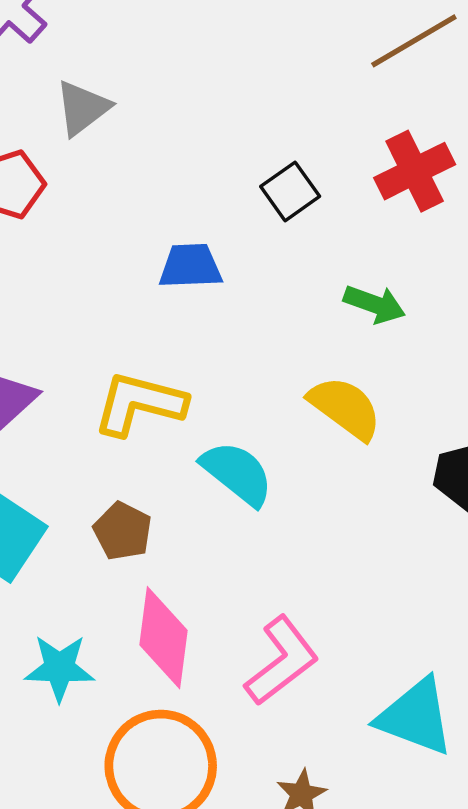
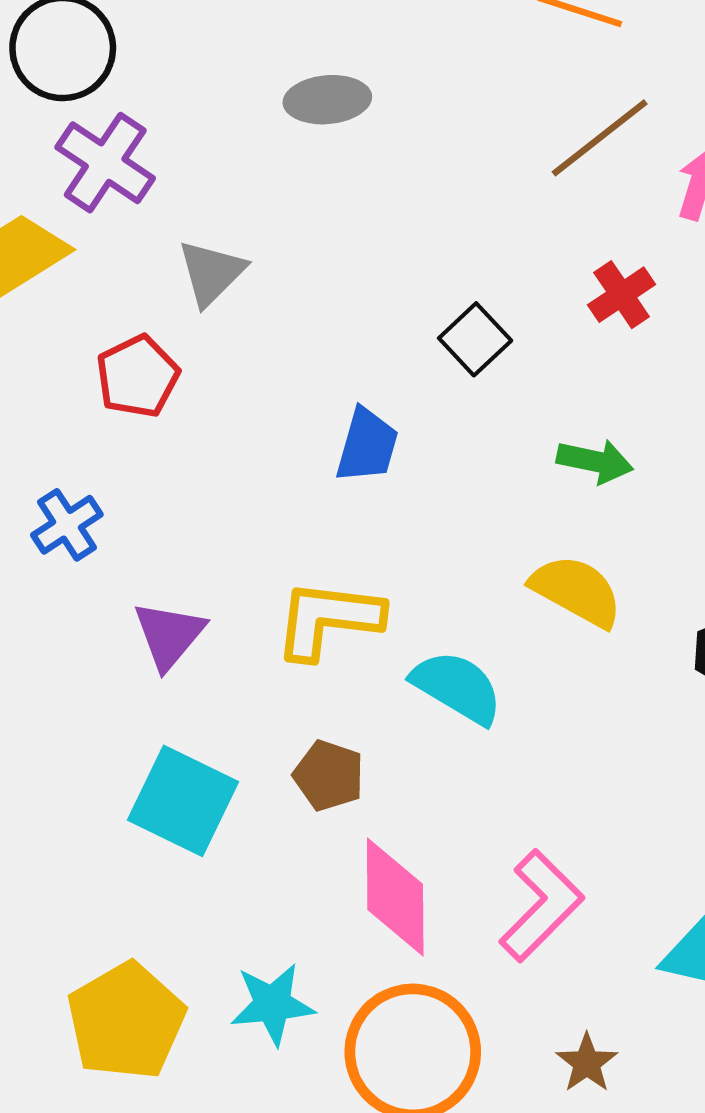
red cross: (415, 171) -> (622, 295), size x0.7
blue trapezoid: (190, 266) -> (367, 445), turned 116
cyan star: (60, 668) -> (272, 1004), moved

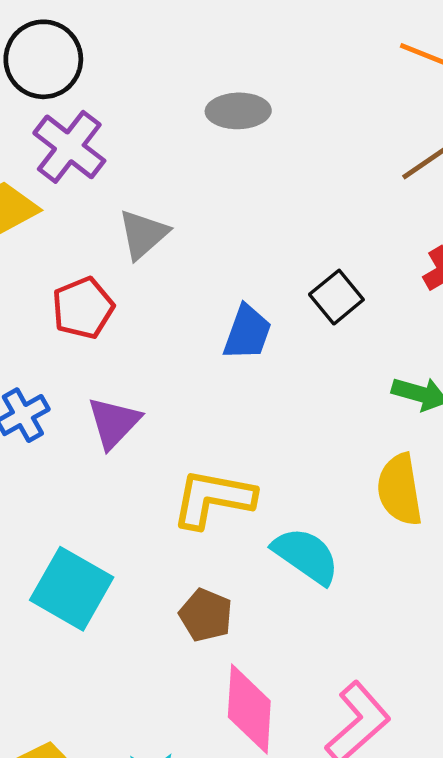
blue trapezoid: (367, 445) -> (247, 333), moved
yellow semicircle: (576, 591) -> (400, 490), turned -132
purple triangle: (169, 635) -> (114, 423), moved
cyan square: (183, 801) -> (72, 589), moved

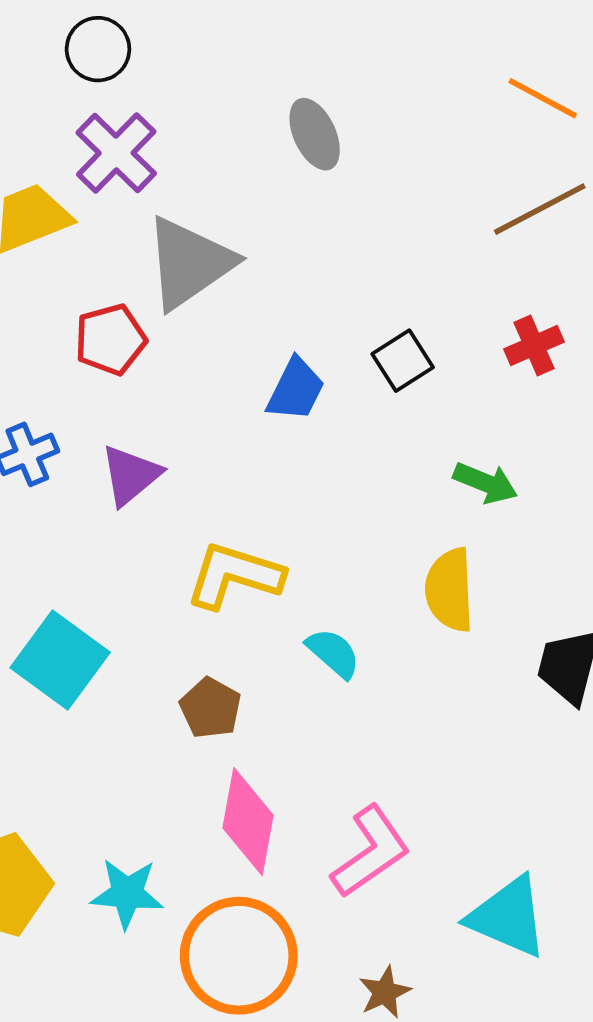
black circle: (43, 59) -> (98, 49), size x0.7
gray ellipse: (238, 111) -> (315, 134), turned 60
gray triangle: (143, 234) -> (189, 263), size x1.6
cyan semicircle: (306, 556) -> (333, 653), size x0.7

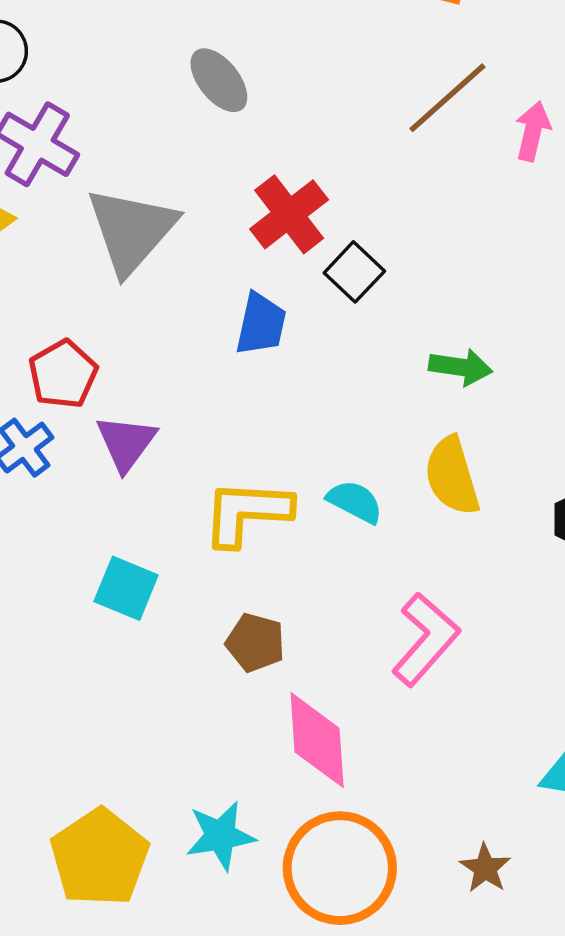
red pentagon: (110, 339) -> (63, 374), moved
red cross: (534, 345) -> (289, 214), moved, size x1.4
cyan semicircle: (333, 653) -> (355, 502), moved
cyan square: (60, 660) -> (126, 588), moved, size x0.7
pink L-shape: (371, 852) -> (426, 639), moved

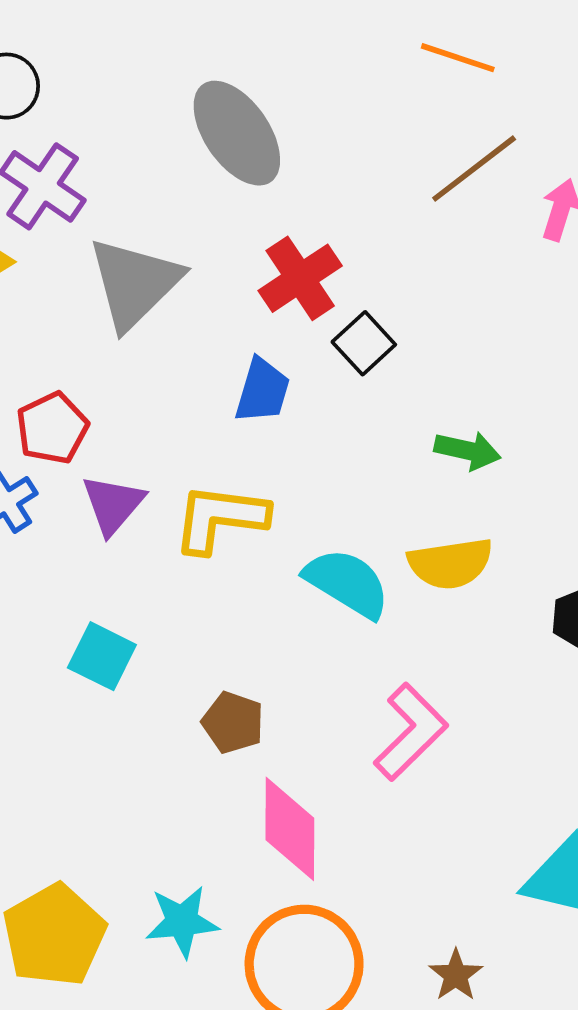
gray ellipse: (219, 80) -> (237, 133), size x1.5
yellow semicircle: (452, 476) -> (450, 563), turned -86
cyan semicircle: (355, 502) -> (347, 583), size x1.5
yellow L-shape: (247, 513) -> (220, 518), moved

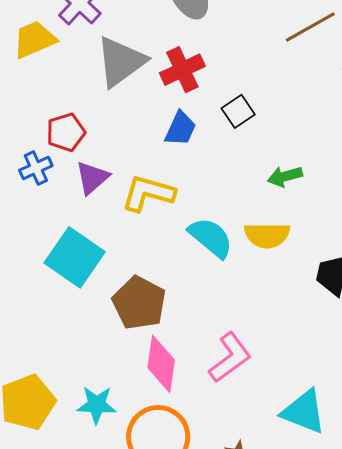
red cross: (300, 278) -> (182, 70), moved
green arrow: (468, 450) -> (285, 176), turned 144
cyan square: (102, 656) -> (75, 257), size x1.6
brown pentagon: (233, 723) -> (139, 303), size x1.6
pink L-shape: (411, 732) -> (230, 358), moved

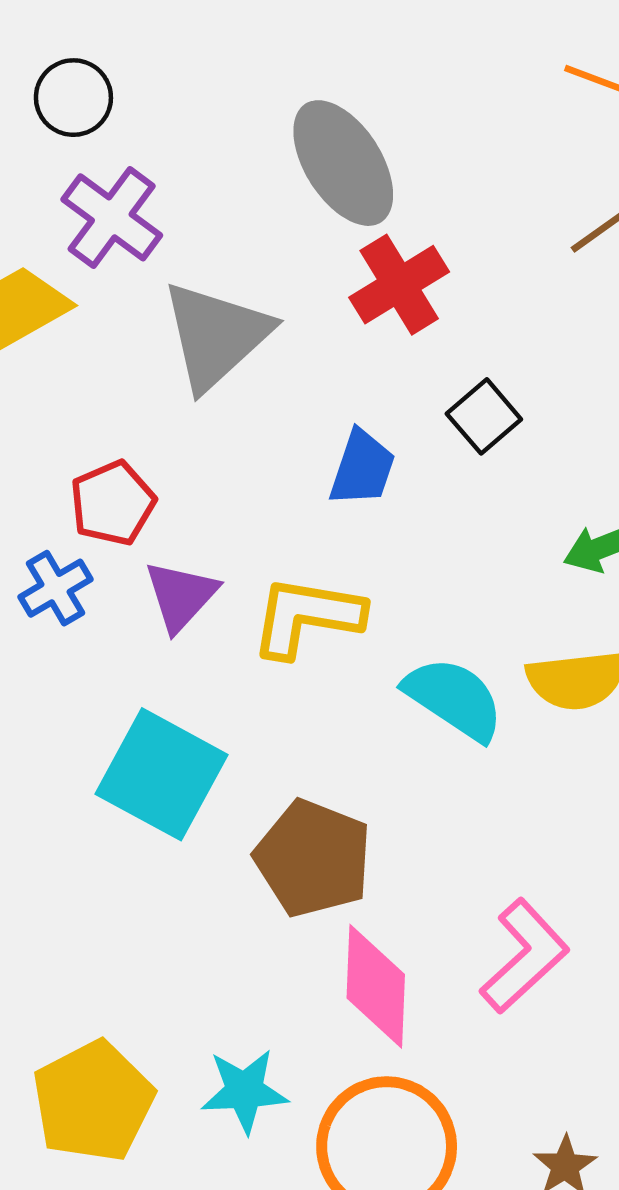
red cross: (182, 70) -> (399, 285), moved

